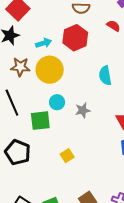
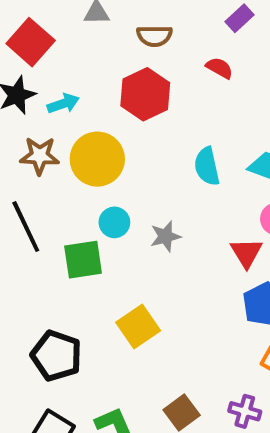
cyan arrow: (44, 43) -> (63, 104), moved
black pentagon: (18, 152) -> (56, 356), moved
yellow square: (67, 156) -> (138, 327), size x1.5

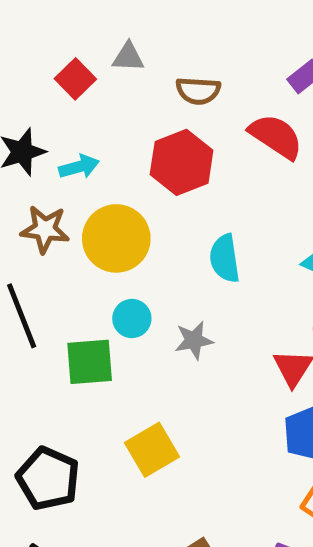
red square: (31, 42) -> (75, 79), moved, size x0.7
red semicircle: (219, 68) -> (276, 136), size x1.6
cyan semicircle: (207, 166) -> (225, 258), moved

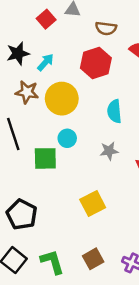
cyan arrow: (79, 167) -> (45, 62), turned -36
gray star: (194, 340) -> (109, 151), moved
yellow square: (152, 450) -> (93, 204), moved

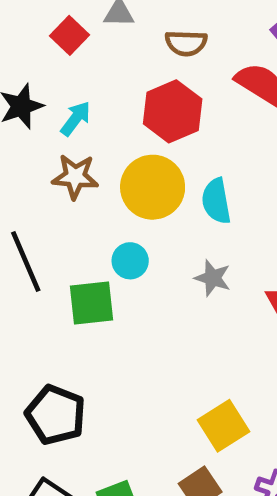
brown star: (27, 92) -> (75, 177), moved
yellow circle: (62, 99) -> (153, 187), moved
gray star: (109, 151) -> (213, 278), turned 30
yellow square: (93, 204) -> (223, 426), moved

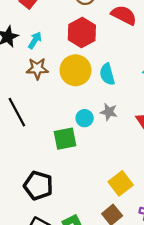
cyan circle: (130, 261) -> (85, 118), moved
green square: (91, 303) -> (65, 139), moved

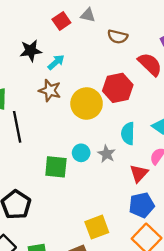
red hexagon: (82, 32) -> (118, 88), moved
cyan semicircle: (107, 74) -> (128, 133), moved

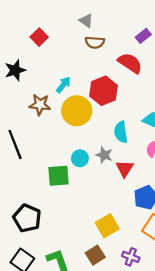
gray triangle: (88, 15) -> (86, 21), moved, turned 32
cyan arrow: (56, 62) -> (63, 85), moved
red triangle: (139, 173) -> (125, 168), moved

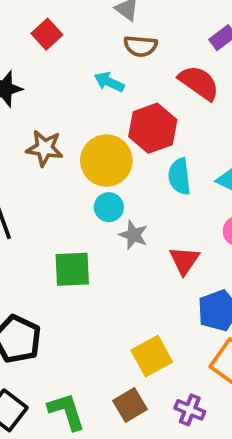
cyan arrow: (63, 85) -> (109, 82), moved, turned -105
cyan semicircle: (121, 132) -> (179, 176), moved
gray star: (104, 155) -> (133, 235), moved
cyan circle: (80, 158) -> (109, 207), moved

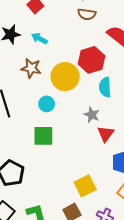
cyan arrow: (109, 82) -> (39, 38), moved
cyan circle: (109, 207) -> (47, 104), moved
gray star: (133, 235) -> (92, 115), moved

